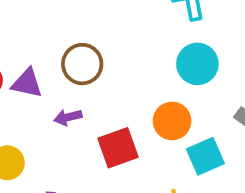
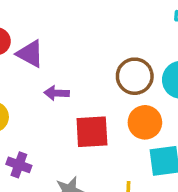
brown circle: (82, 64) -> (135, 76), moved

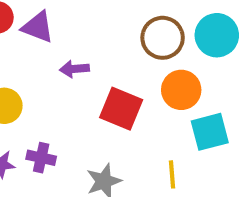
red square: (92, 132) -> (121, 109), turned 33

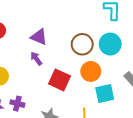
purple triangle: (38, 27) -> (39, 37), moved
purple arrow: (74, 69) -> (36, 59), turned 56

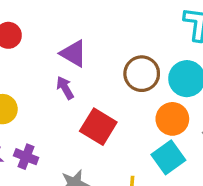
orange circle: (91, 71) -> (172, 119), moved
cyan square: (105, 94) -> (168, 157), turned -30

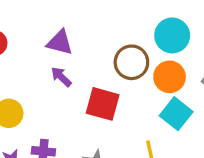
brown circle: (142, 74) -> (131, 62), moved

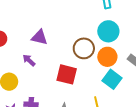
purple arrow: (61, 77) -> (29, 60), moved

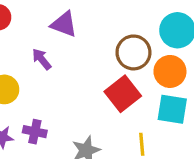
red square: (67, 74) -> (123, 94), moved, turned 30
cyan square: (112, 79) -> (172, 109), turned -36

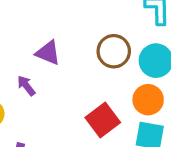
brown circle: (133, 52) -> (114, 51), moved

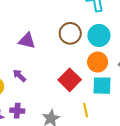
purple arrow: (26, 86) -> (19, 76), moved

